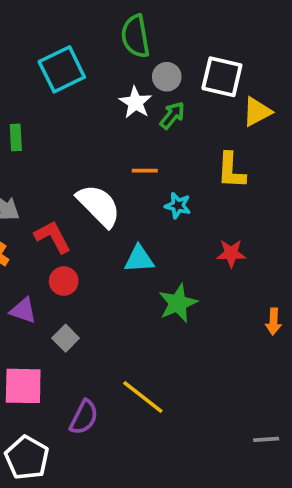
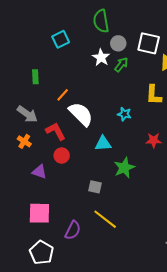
cyan square: (62, 69) -> (61, 39), size x0.7
orange line: (145, 171) -> (63, 95), moved, turned -48
gray square: (66, 338) -> (95, 187), moved, turned -32

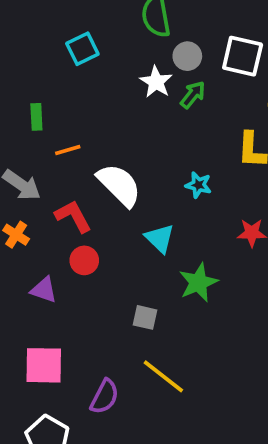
orange line: (63, 95) -> (68, 150), moved, turned 32
cyan triangle: (103, 143) -> (160, 238), turned 48

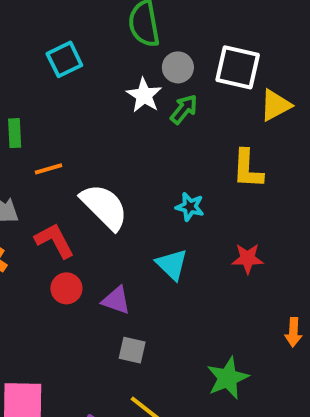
cyan triangle: (160, 238) -> (172, 264), moved
green star: (198, 283) -> (228, 378), moved
purple triangle: (44, 290) -> (116, 300), moved

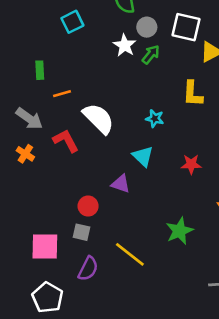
red star: (248, 259) -> (191, 164), moved
red circle: (66, 288) -> (88, 206), moved
purple triangle: (116, 300) -> (121, 184), moved
gray square: (132, 350) -> (82, 232), moved

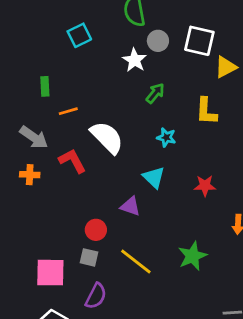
green arrow: (151, 55) -> (155, 93), moved
orange cross: (25, 154) -> (30, 175), turned -30
yellow line: (130, 254) -> (136, 262), moved

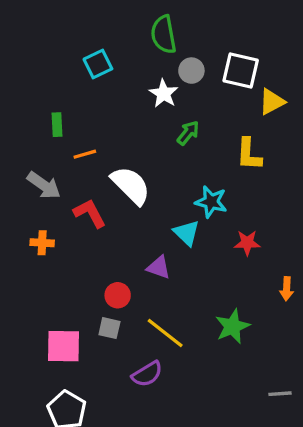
cyan star: (166, 137) -> (211, 202), moved, size x1.4
orange cross: (30, 175) -> (42, 243), moved
purple semicircle: (96, 296) -> (147, 374), moved, turned 32

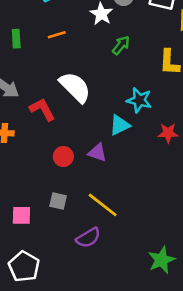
orange line: (85, 154) -> (57, 35), moved
cyan triangle: (187, 233) -> (120, 125), turned 50
red circle: (118, 295) -> (63, 157), moved
green star: (232, 326) -> (162, 260), moved
pink square: (63, 346) -> (21, 215), size x0.7

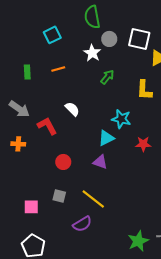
white semicircle: (75, 87) -> (72, 109), size x0.6
purple triangle: (97, 153) -> (100, 162), moved

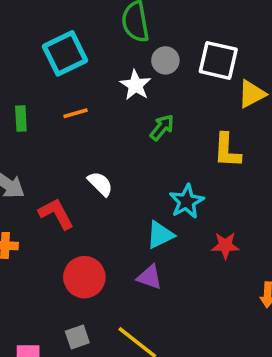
cyan square: (52, 35) -> (65, 53), size x1.4
cyan star: (121, 119) -> (187, 201), turned 30
red circle: (63, 162) -> (84, 277), size x1.5
gray square: (59, 196) -> (77, 337), turned -32

